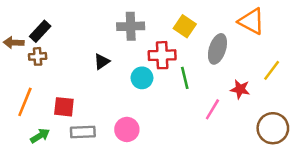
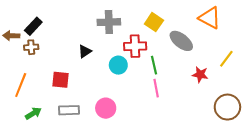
gray ellipse: (217, 49) -> (181, 41), turned -70
red square: (64, 107) -> (61, 80), moved
pink line: (212, 109) -> (156, 88), moved, turned -42

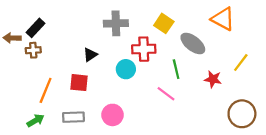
green line: (154, 65) -> (176, 69), moved
red square: (61, 80) -> (79, 83), moved
orange line: (21, 85) -> (46, 90), moved
pink line: (156, 88) -> (166, 94), turned -42

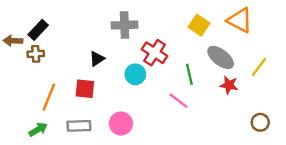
yellow square: (164, 23) -> (199, 25), moved
gray ellipse: (193, 43) -> (221, 57), moved
red cross: (144, 49) -> (155, 53), turned 35
brown circle: (242, 114) -> (260, 122), size x0.6

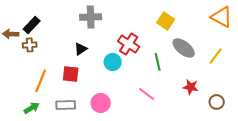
orange triangle: (240, 20) -> (222, 17), moved
gray cross: (125, 25) -> (91, 17), moved
red star: (229, 85) -> (191, 87), moved
pink line: (179, 101) -> (147, 94), moved

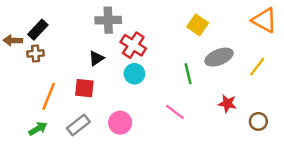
red cross: (129, 44) -> (133, 45), moved
gray ellipse: (184, 48) -> (219, 57), turned -60
gray rectangle: (66, 105) -> (78, 125), turned -36

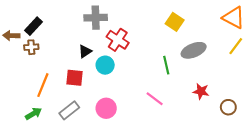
yellow line: (257, 67) -> (236, 46), moved
cyan circle: (134, 74) -> (105, 65), moved

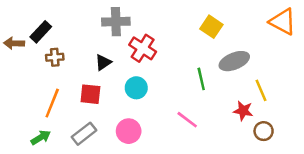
yellow line: (236, 46) -> (261, 90), moved, turned -60
brown cross: (31, 47) -> (55, 57), moved
cyan circle: (105, 65) -> (136, 88), moved
brown circle: (228, 107) -> (264, 131), moved

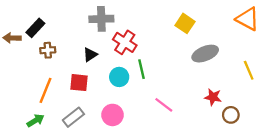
green line: (201, 79) -> (142, 69), moved
yellow line: (261, 90) -> (249, 70), moved

